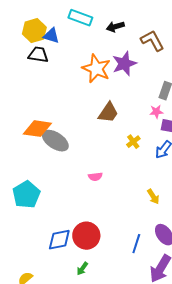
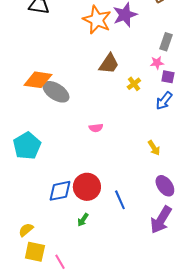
yellow cross: (133, 142) -> (134, 84), moved
blue line: (136, 244) -> (120, 200), moved, turned -42

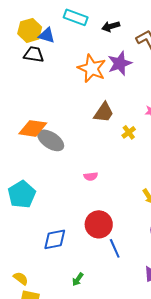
red circle: (87, 187) -> (99, 224), moved
green arrow: (83, 220) -> (78, 279), moved
yellow semicircle: (26, 230) -> (21, 278), turned 77

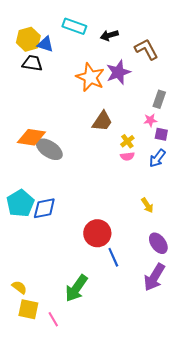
pink semicircle: (91, 176) -> (127, 156), moved
blue diamond: (55, 239) -> (44, 208), moved
green arrow: (78, 279) -> (76, 288), size x2.0

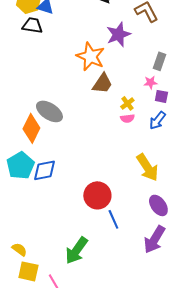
orange star: (90, 77) -> (90, 56), moved
orange diamond: (31, 137) -> (31, 128), moved, turned -72
yellow arrow: (147, 205) -> (147, 167), size x1.8

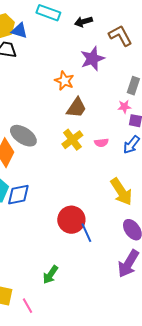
orange star: (90, 56) -> (64, 81), size x0.7
yellow cross: (127, 103) -> (72, 140), moved, size x1.5
blue line: (113, 219) -> (86, 233), moved
green arrow: (76, 250) -> (50, 275), size x0.7

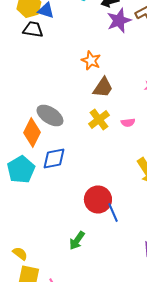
purple star: (92, 59) -> (119, 20), moved
blue diamond: (18, 195) -> (54, 158), moved
green arrow: (50, 275) -> (77, 240), moved

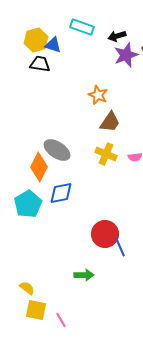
yellow cross: (99, 120) -> (106, 154), turned -30
green arrow: (77, 240) -> (84, 275), turned -126

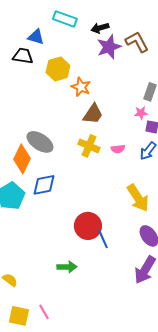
yellow hexagon: (36, 40) -> (58, 69), moved
yellow square: (36, 310) -> (19, 316), moved

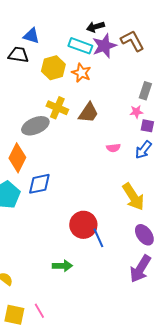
cyan rectangle: (65, 19) -> (80, 46), moved
orange star: (81, 87) -> (81, 73), moved
gray ellipse: (40, 142) -> (35, 126), moved, turned -56
yellow cross: (89, 146) -> (57, 108), moved

